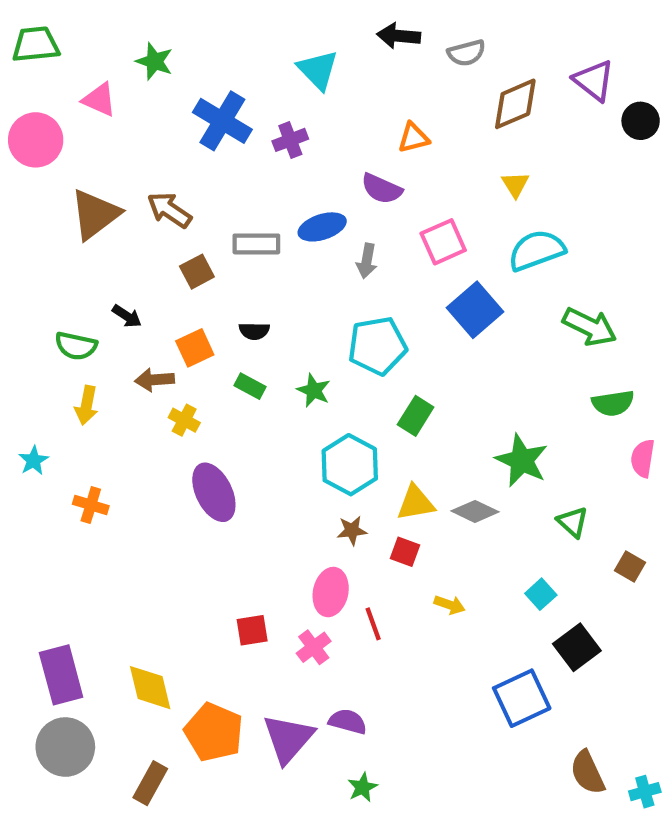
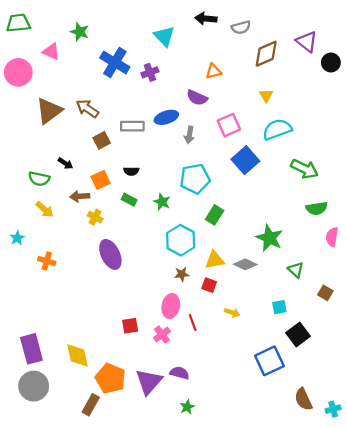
yellow arrow: (87, 405) -> (45, 209), turned -60
cyan square: (541, 594) -> (279, 307), turned 32
brown rectangle: (150, 783) -> (91, 405), moved

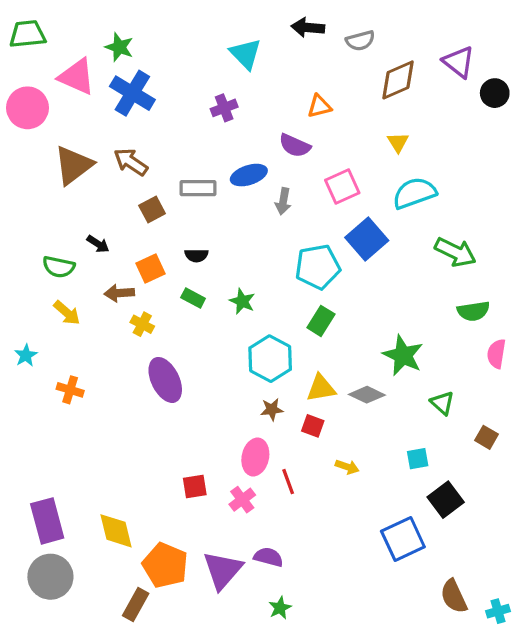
pink triangle: (51, 52) -> (77, 77), size x1.4
blue cross: (115, 62) -> (132, 93), moved
cyan pentagon: (195, 179) -> (318, 267), moved

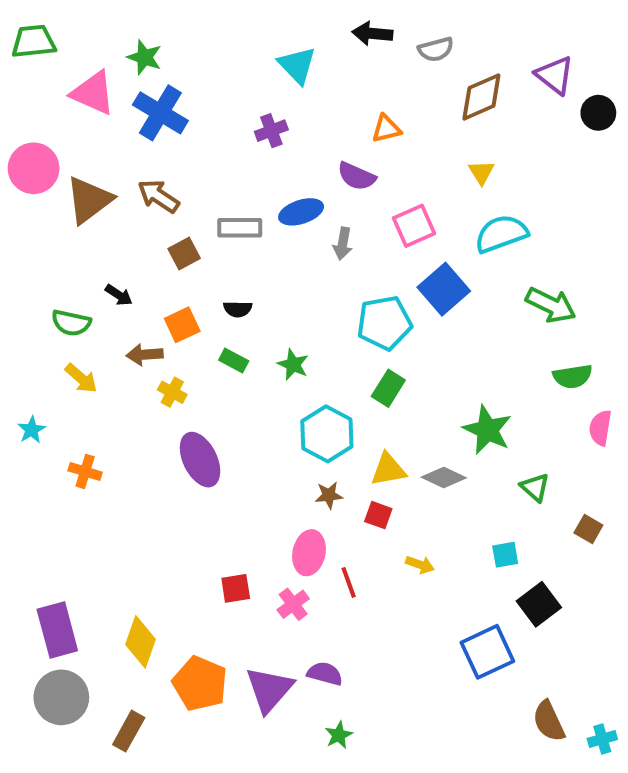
pink circle: (27, 108) -> (34, 168), moved
yellow diamond: (116, 531) -> (141, 642), turned 33
brown rectangle: (136, 605) -> (129, 731), moved

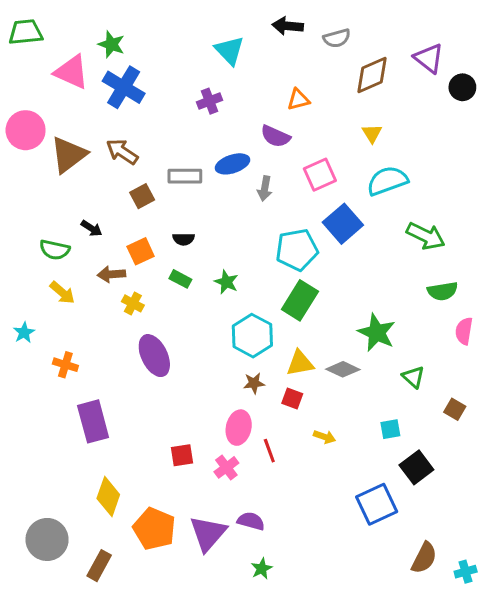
green rectangle: (388, 388) -> (300, 300), size x1.4
purple rectangle: (57, 630) -> (93, 421), moved
brown semicircle: (549, 721) -> (424, 558), turned -128

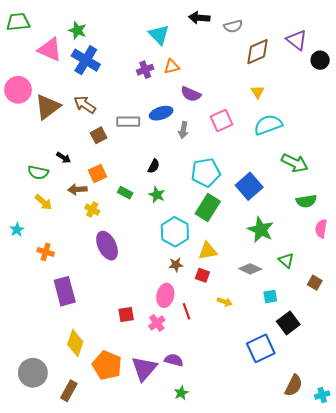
orange triangle: (298, 100) -> (172, 66), moved
blue square: (343, 224) -> (249, 186), moved
black semicircle: (183, 239) -> (154, 166), moved, turned -64
gray diamond: (343, 369) -> (250, 269), moved

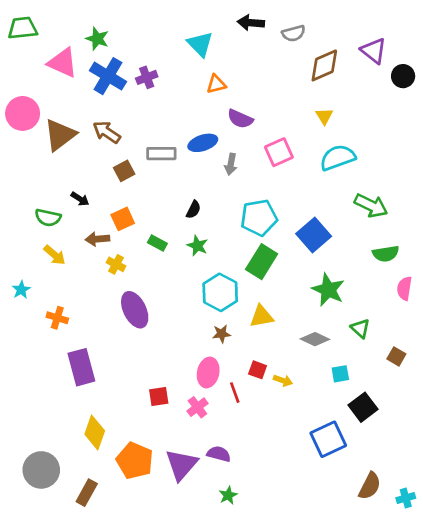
purple cross: (145, 70) -> (147, 77), moved
red square: (202, 275) -> (258, 370), moved

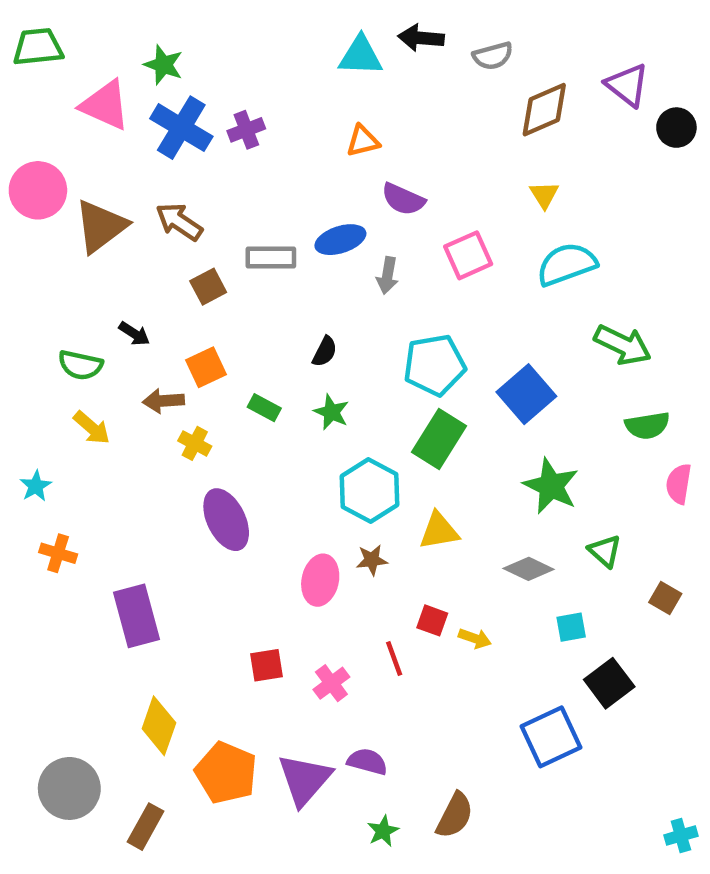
cyan triangle: (200, 44) -> (361, 56), moved, turned -44
orange cross: (57, 318) -> (58, 553), moved
pink ellipse: (208, 372) -> (320, 580), moved
brown semicircle: (370, 486) -> (455, 815), moved

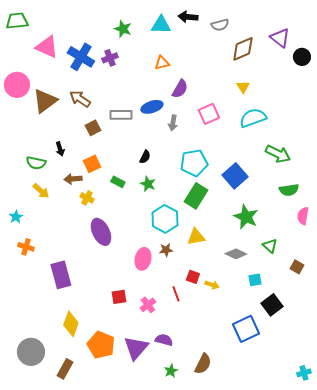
green star: (163, 65) -> (123, 29), moved
purple semicircle: (403, 199) -> (180, 89), turned -84
black arrow: (134, 334) -> (60, 149), turned 40

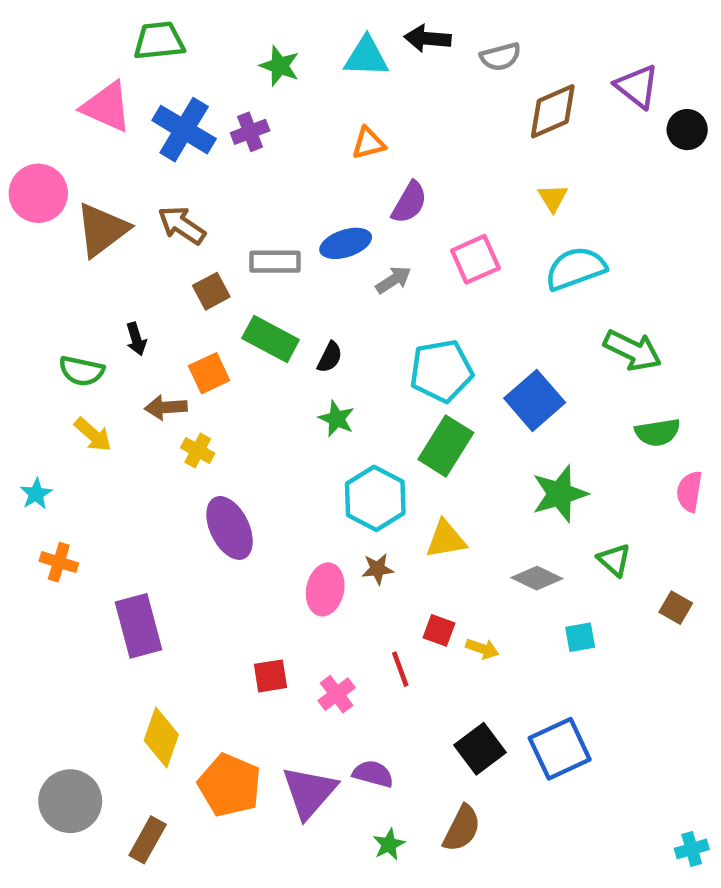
green trapezoid: (17, 21) -> (159, 41), moved
gray arrow: (173, 123) -> (393, 280), turned -133
green rectangle: (118, 182) -> (271, 339), moved, size x1.6
green star: (246, 217) -> (560, 494), turned 30
black square: (272, 305) -> (480, 749), moved

